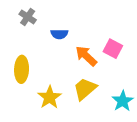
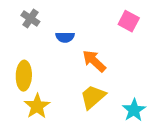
pink square: (113, 49) -> (129, 21), moved
yellow star: (50, 97) -> (37, 106), moved

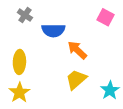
blue semicircle: (65, 37) -> (53, 30), size x1.5
yellow star: (37, 106) -> (19, 92), moved

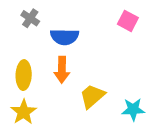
orange arrow: (77, 50) -> (62, 70), moved, turned -132
cyan star: (110, 90) -> (133, 109), turned 30

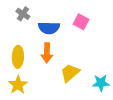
pink square: (128, 21) -> (81, 22), moved

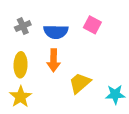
gray cross: (23, 14) -> (23, 26), moved, turned 32

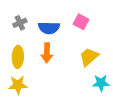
yellow trapezoid: (80, 83) -> (89, 57), moved
yellow star: (21, 97) -> (18, 85), turned 30

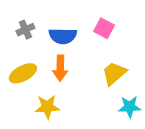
yellow ellipse: (18, 57) -> (23, 73), turned 60
yellow star: (18, 85) -> (47, 107), moved

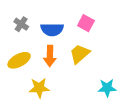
gray cross: (25, 30) -> (21, 24), turned -32
yellow trapezoid: (114, 73) -> (80, 54), moved

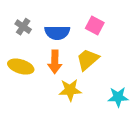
yellow ellipse: (19, 60) -> (21, 67), turned 45
yellow star: (39, 88) -> (70, 90), moved

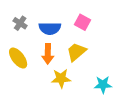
yellow ellipse: (21, 67) -> (18, 58), turned 35

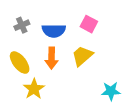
gray cross: (20, 23) -> (22, 25), turned 32
yellow star: (61, 78) -> (34, 89), moved, turned -30

